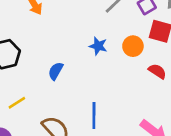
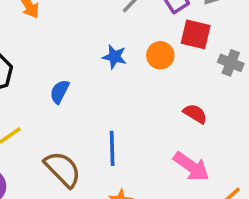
red semicircle: (157, 71) -> (195, 114), moved

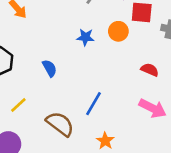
blue semicircle: (60, 92) -> (50, 68), turned 132
blue line: (112, 148) -> (93, 104), turned 40

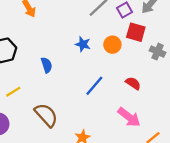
blue line: (93, 104) -> (94, 86), moved

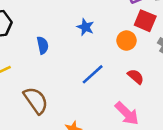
orange circle: (112, 45) -> (126, 41), moved

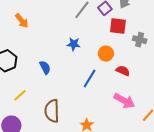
orange circle: (126, 41) -> (106, 54), moved
brown semicircle: (36, 100) -> (52, 111), turned -130

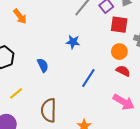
orange circle: (106, 54) -> (119, 52), moved

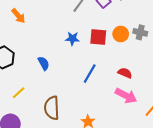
red square: (119, 25) -> (98, 37), moved
orange circle: (119, 52) -> (121, 34), moved
red semicircle: (123, 71) -> (125, 73), moved

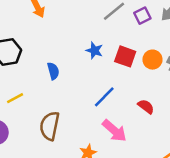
pink arrow: (126, 96) -> (114, 131), moved

